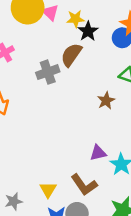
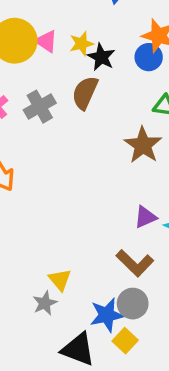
gray cross: (48, 72) -> (40, 107), moved
brown star: (106, 101) -> (143, 145), size x1.5
yellow triangle: (48, 190) -> (60, 280), moved

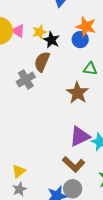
gray cross: (40, 107) -> (26, 79), moved
purple triangle: (145, 217) -> (80, 136), size x1.5
yellow triangle: (60, 280) -> (19, 171), moved, turned 32

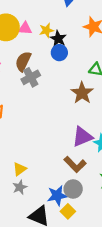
pink triangle: (18, 31) -> (25, 28), turned -32
blue circle: (80, 40) -> (59, 53), moved
brown semicircle: (42, 62) -> (23, 61), moved

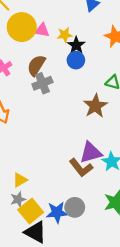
brown L-shape: (75, 164) -> (81, 168), moved
yellow square: (68, 211) -> (31, 211), moved, size x1.5

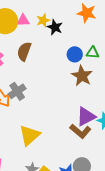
blue circle: (76, 60) -> (75, 54), moved
gray cross: (42, 83) -> (17, 91), moved
yellow triangle: (20, 180) -> (30, 135), moved, size x1.6

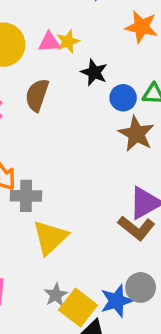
pink triangle: (23, 20) -> (49, 42), moved
black star: (55, 27) -> (94, 72), moved
gray cross: (17, 91) -> (26, 196), moved, turned 36

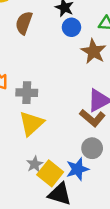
blue circle: (123, 98) -> (71, 27), moved
gray cross: (26, 196) -> (27, 93), moved
gray circle: (141, 287) -> (92, 148), moved

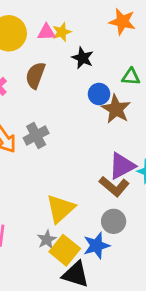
blue circle: (71, 27) -> (99, 94), moved
gray cross: (27, 93) -> (36, 136), moved, turned -30
yellow triangle: (31, 123) -> (60, 209), moved

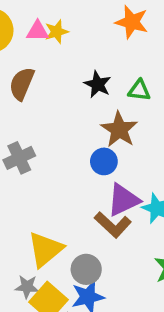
black star: (83, 58) -> (98, 84), moved
blue circle: (99, 94) -> (104, 161), moved
gray circle: (114, 221) -> (86, 269), moved
gray star: (47, 239) -> (27, 287), turned 30

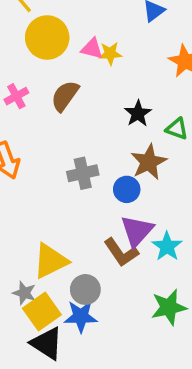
gray cross: (19, 158) -> (83, 173), moved
purple triangle: (123, 200) -> (137, 231), turned -36

